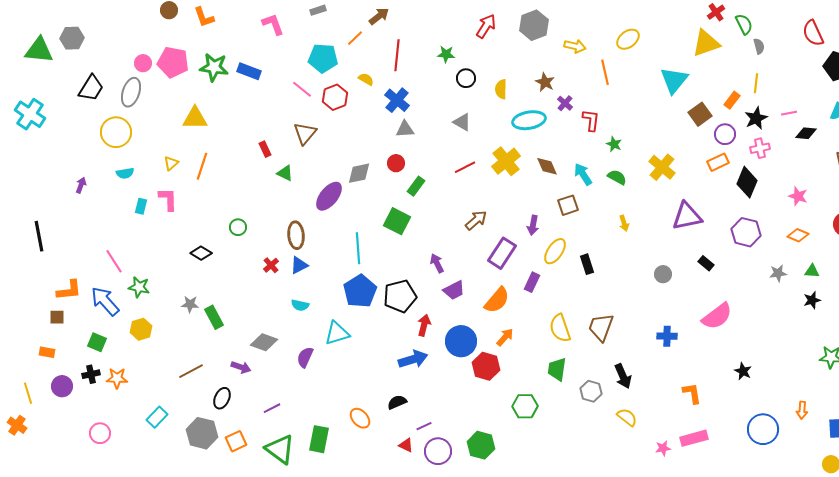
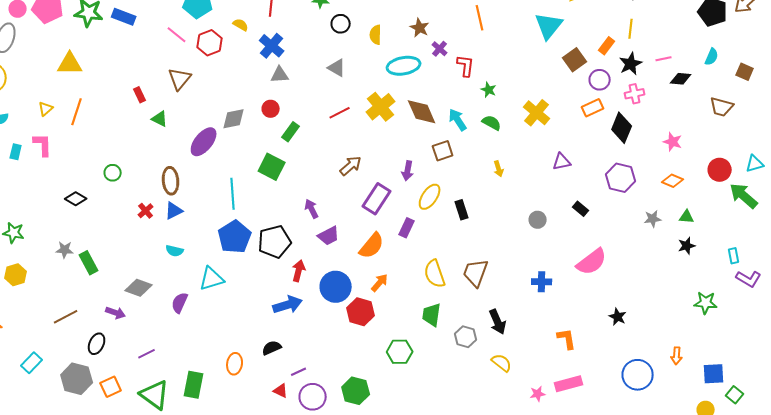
brown diamond: (547, 166) -> (422, 112), size x1.4
purple triangle: (687, 216) -> (562, 162), size x0.6
orange ellipse: (360, 418) -> (235, 364), turned 50

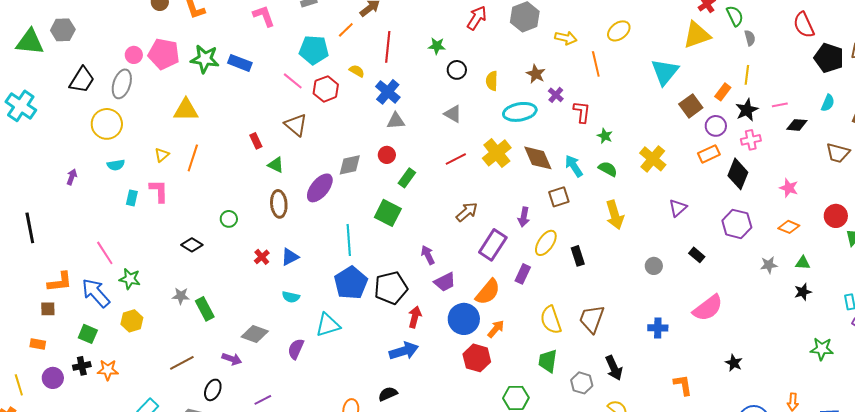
brown triangle: (180, 79) -> (296, 125), turned -30
purple triangle: (562, 162) -> (678, 208), turned -30
yellow arrow: (499, 169) -> (615, 215), size x1.8
brown ellipse: (171, 181) -> (279, 204), moved
blue circle: (336, 287) -> (464, 319), moved

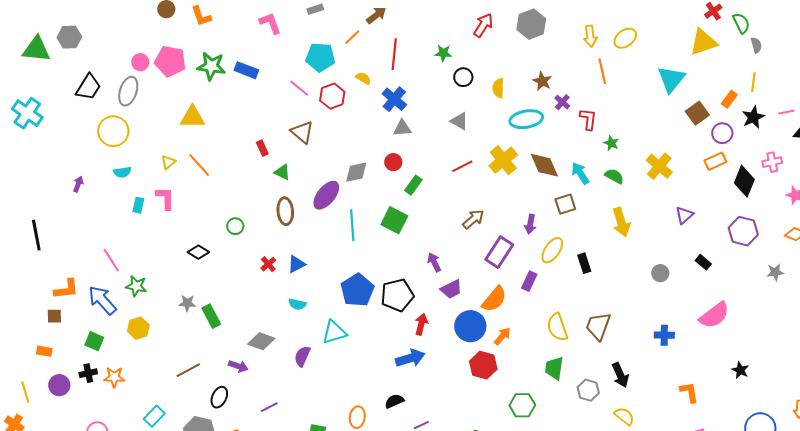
yellow arrow: (566, 38) -> (590, 36), moved, turned 70
pink cross: (751, 140) -> (772, 162), moved
orange line: (193, 158) -> (199, 165), turned -60
cyan line: (349, 240) -> (352, 225), moved

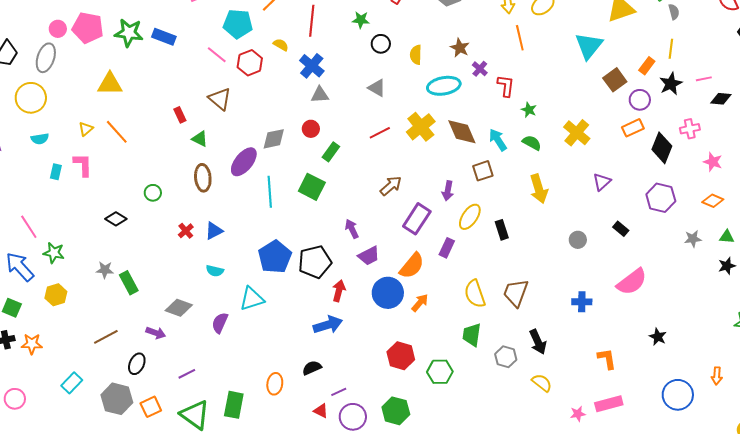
red hexagon: (483, 365) -> (401, 356), moved

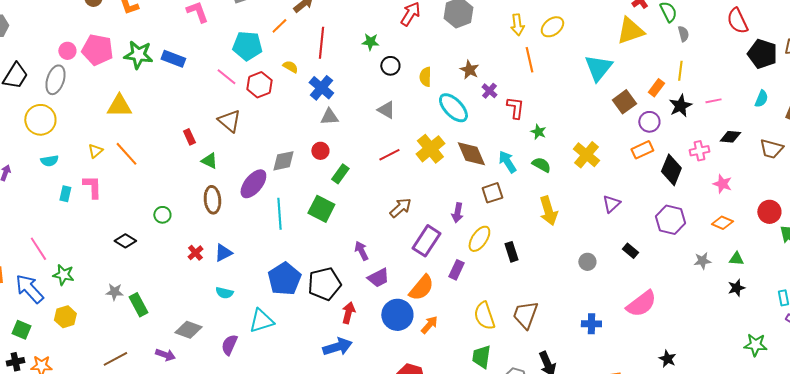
cyan ellipse: (444, 86) -> (453, 108), turned 56
black diamond: (721, 99) -> (730, 137), moved

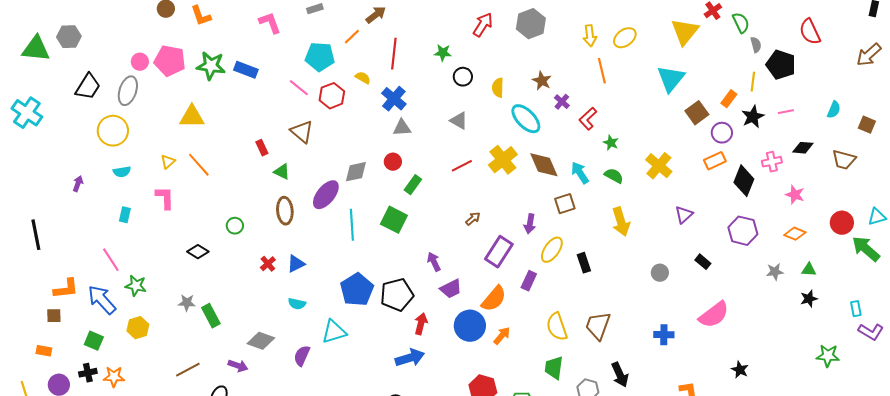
yellow triangle: (630, 31) -> (685, 32), moved, turned -32
black pentagon: (762, 54) -> (781, 65), moved
red L-shape: (515, 108) -> (588, 119), turned -140
cyan rectangle: (65, 194) -> (125, 215), moved
brown arrow: (400, 208) -> (473, 219), size x0.7

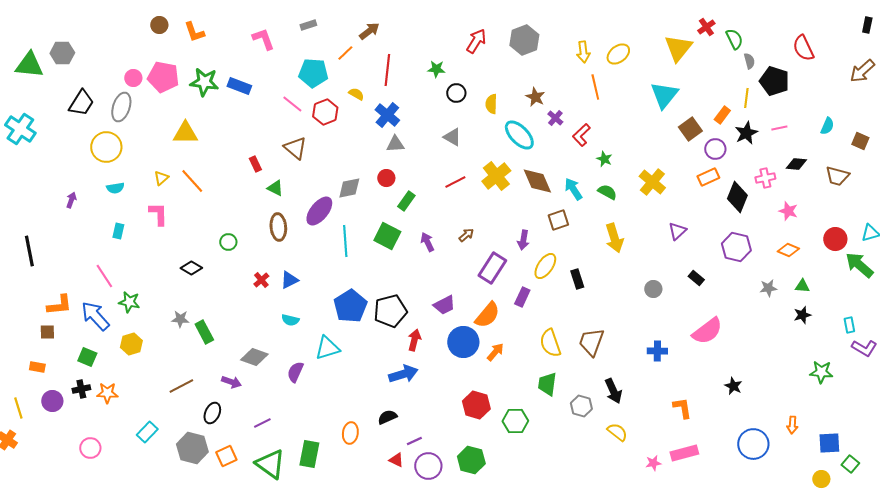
purple arrow: (434, 262) -> (427, 242), moved

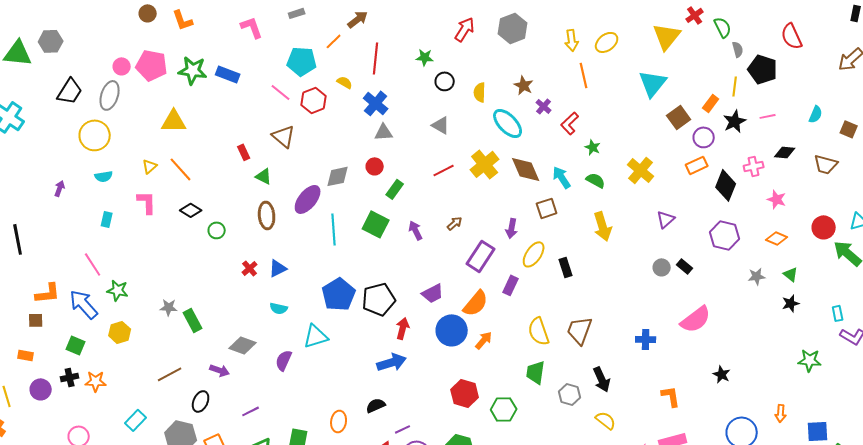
black diamond: (191, 268) -> (191, 210), moved
green triangle: (802, 286) -> (791, 274), turned 35
gray circle: (653, 289) -> (662, 267), moved

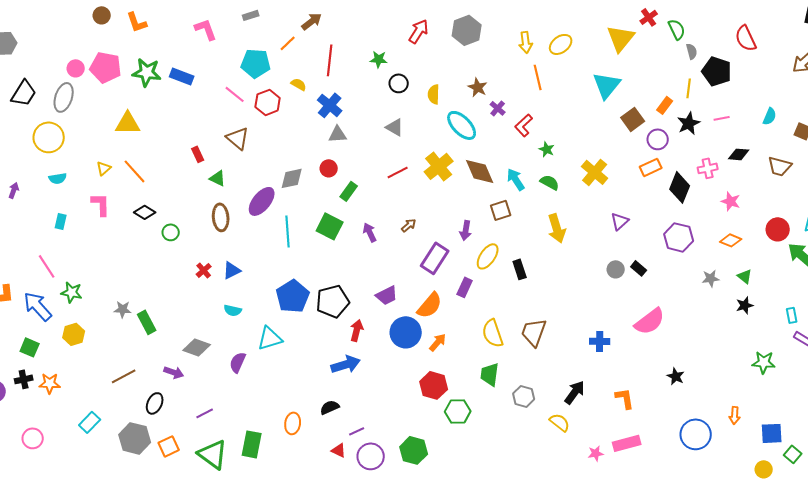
black arrow: (602, 379) -> (575, 392), moved, turned -120
red hexagon: (465, 393) -> (434, 385), moved

